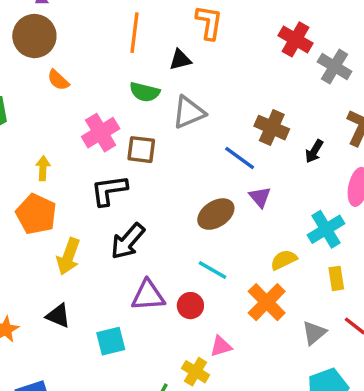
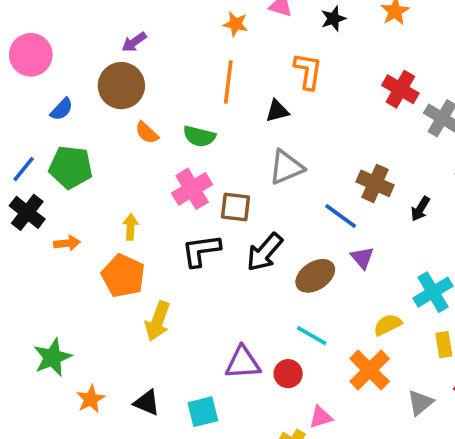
green semicircle: (145, 92) -> (199, 136), moved
black arrow: (128, 241) -> (265, 252), moved
black triangle: (58, 316) -> (147, 403), moved

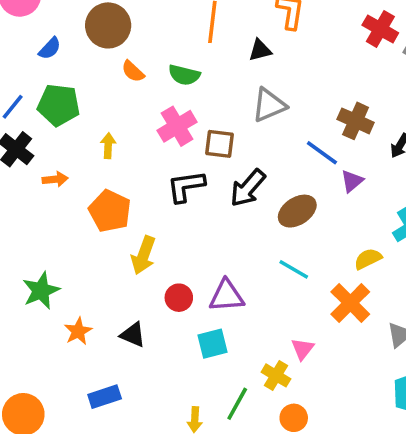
yellow arrow: (130, 227) -> (108, 146), moved
purple triangle: (362, 258) -> (352, 181), moved, turned 30
red circle: (288, 374) -> (179, 298), moved
cyan square: (203, 412) -> (212, 344), moved
pink triangle: (321, 417) -> (303, 349), turned -35

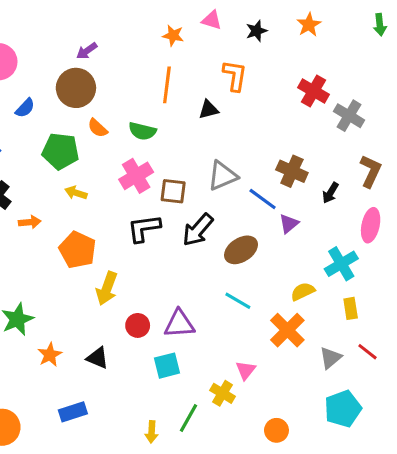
green pentagon: (59, 105) -> (61, 151), moved
gray triangle: (269, 105) -> (222, 176), moved
yellow arrow: (108, 146) -> (76, 193), turned -75
orange circle: (294, 418) -> (276, 430), moved

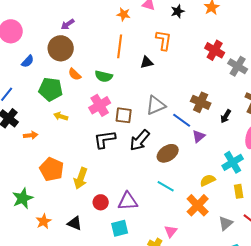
orange pentagon: (78, 250) -> (52, 169), moved

